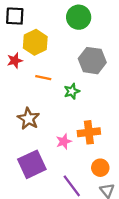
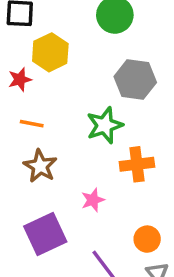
orange line: (43, 78) -> (32, 124), moved
green star: (72, 91) -> (105, 125), size x1.5
orange cross: (89, 132) -> (137, 164), moved

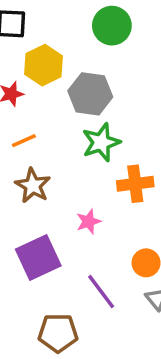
gray hexagon: (135, 79) -> (90, 94), moved
orange line: (32, 124) -> (24, 141), turned -35

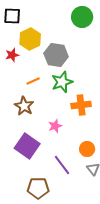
green circle: (112, 26) -> (82, 17), moved
orange line: (24, 141) -> (33, 81), moved
purple square: (38, 257) -> (27, 146), turned -30

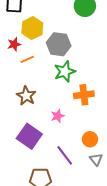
orange line: (33, 81) -> (27, 59), moved

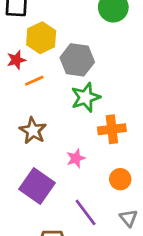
orange circle: (90, 139) -> (120, 179), moved

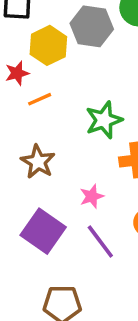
gray hexagon: (77, 60) -> (92, 26), moved
purple line: (86, 212) -> (100, 241), moved

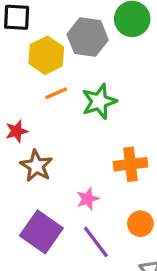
red star: (17, 73) -> (17, 131), moved
orange line: (40, 99) -> (56, 93), moved
green star: (104, 120) -> (99, 101), moved

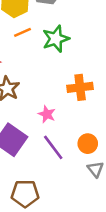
pink star: (88, 199) -> (47, 114), turned -30
orange circle: (140, 224) -> (88, 144), moved

